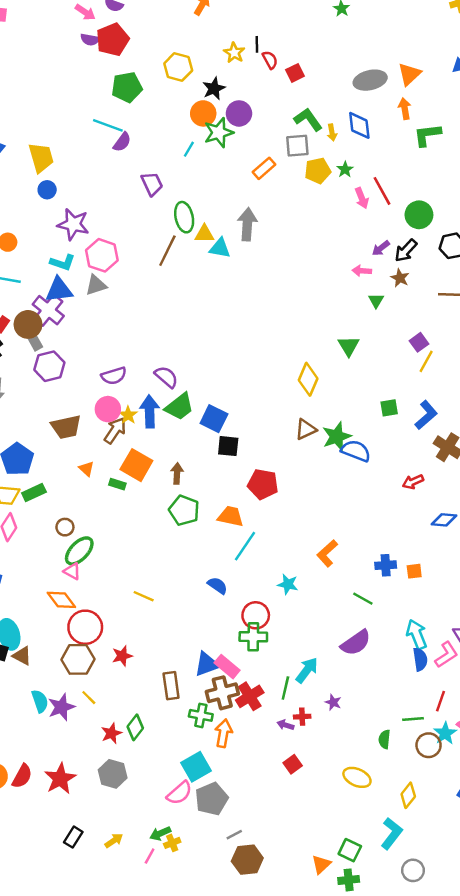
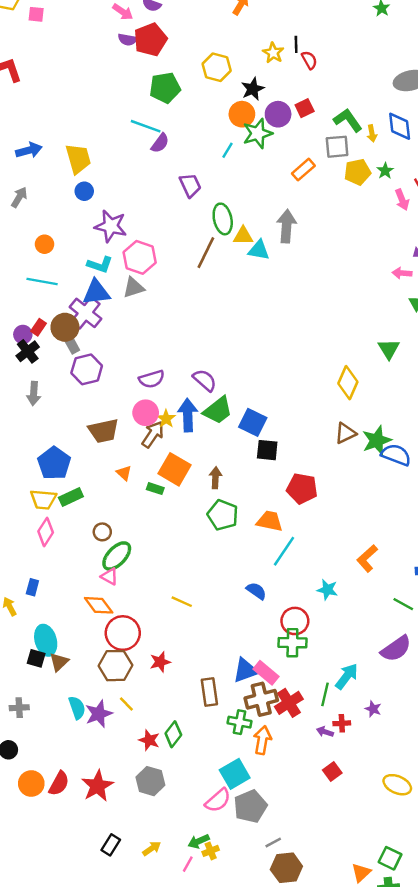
red square: (295, 73) -> (305, 108), moved
brown triangle: (22, 656) -> (59, 662), turned 48
red star: (111, 733) -> (149, 740), turned -30

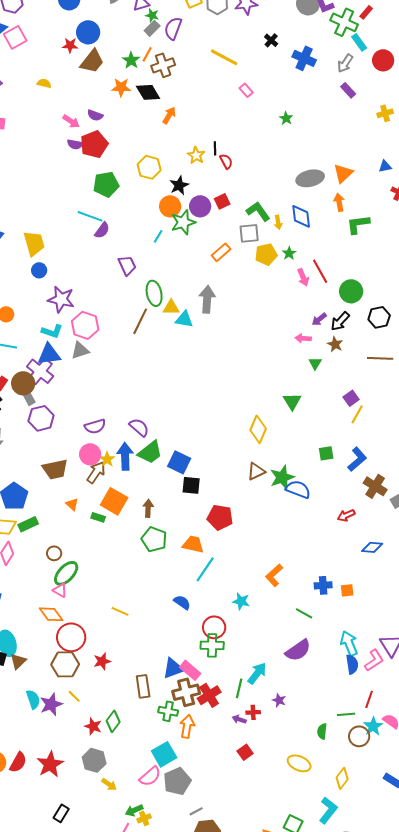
yellow arrow: (152, 849) -> (109, 784), moved, turned 70

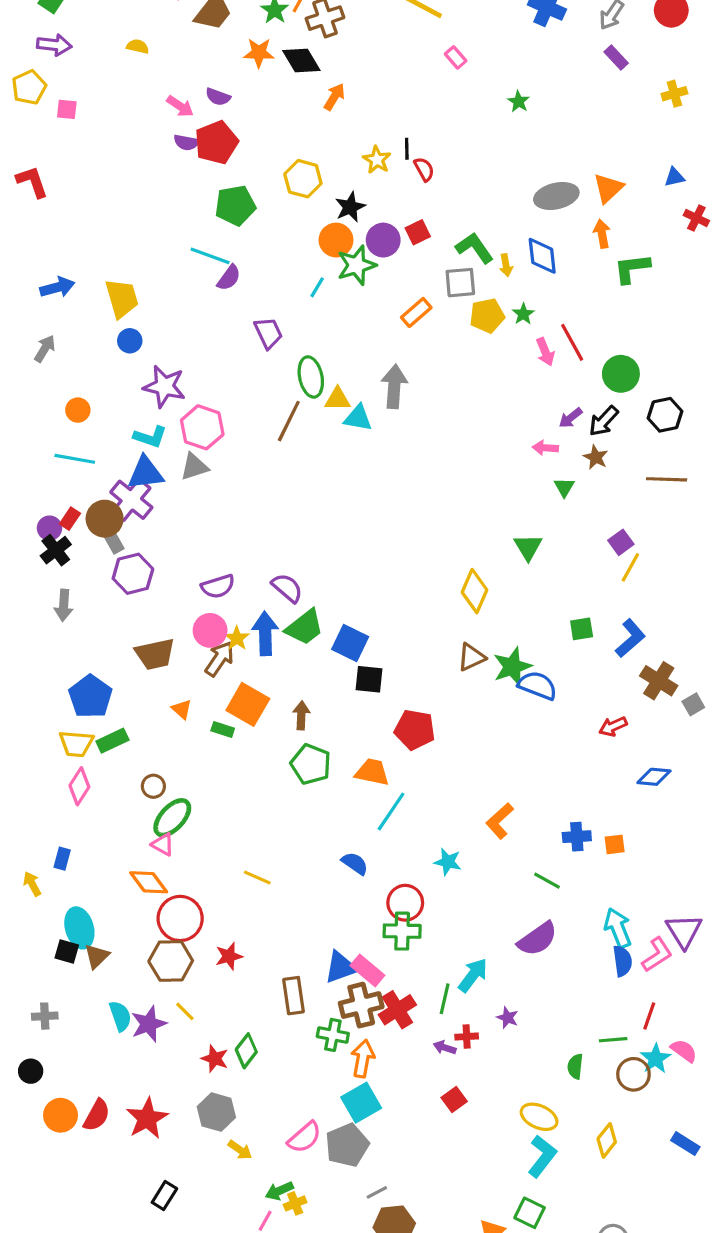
cyan square: (164, 754) -> (361, 1103), moved
cyan L-shape: (328, 810) -> (542, 1156), moved

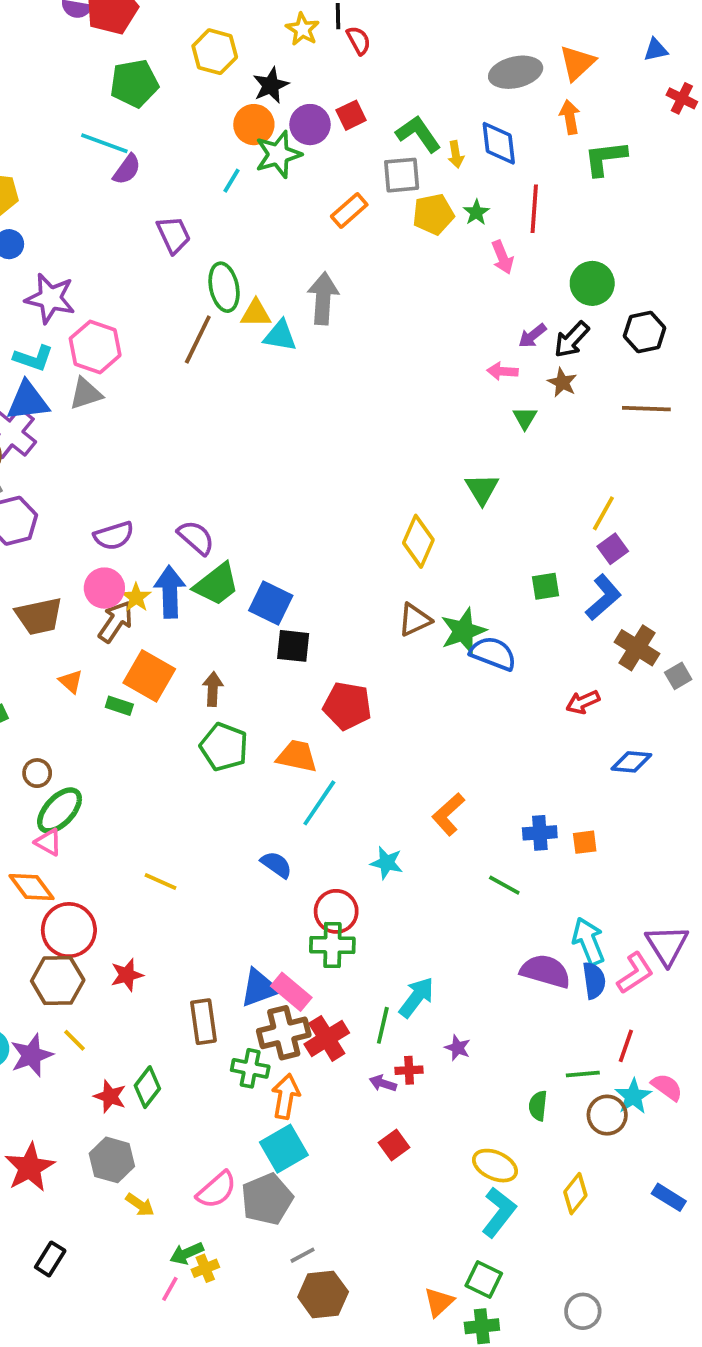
red line: (572, 342) -> (534, 209), moved, turned 33
purple square: (621, 542) -> (613, 549), moved
purple semicircle: (537, 939) -> (545, 971), moved, turned -129

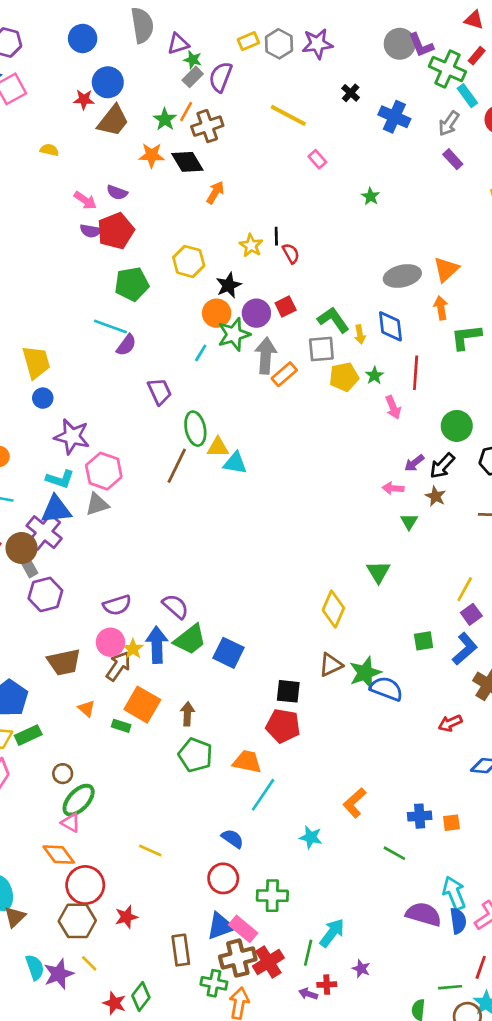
gray arrow: (323, 298) -> (266, 356), moved
black square: (293, 646) -> (288, 691), moved
red circle: (336, 911) -> (223, 878), moved

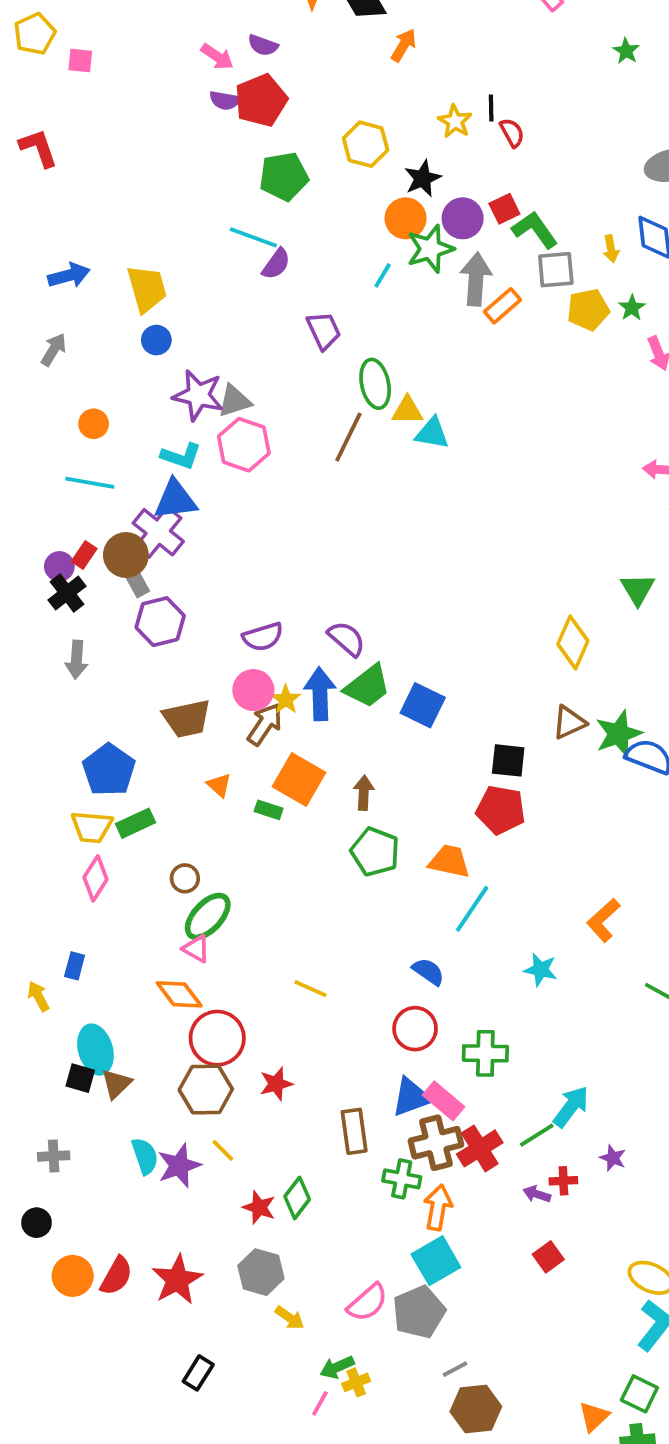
green L-shape: (333, 320) -> (535, 230), moved
gray triangle: (97, 504) -> (234, 401), moved
green line: (308, 953) -> (537, 1135), turned 45

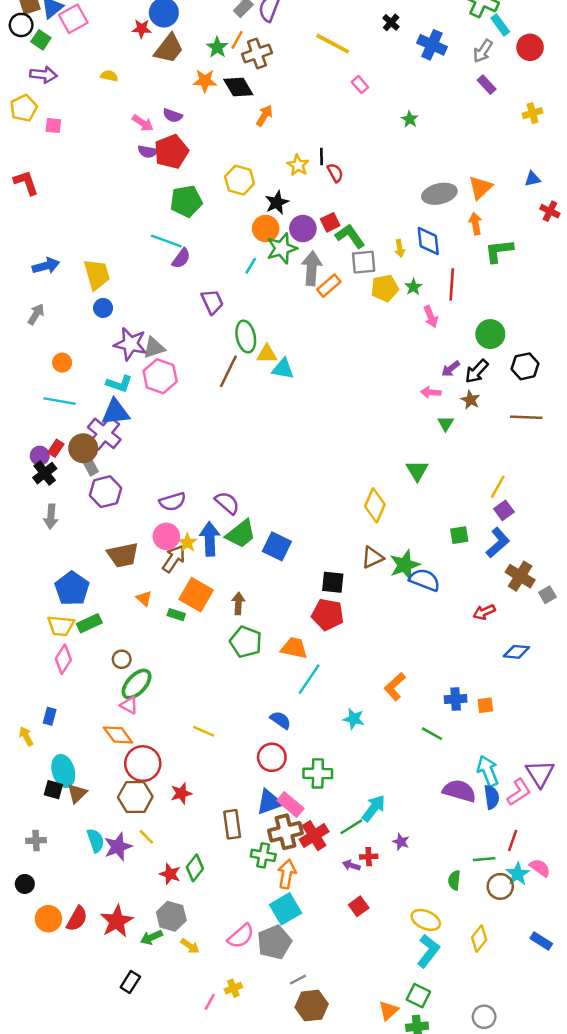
green arrow: (337, 1367) -> (151, 937), moved

